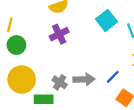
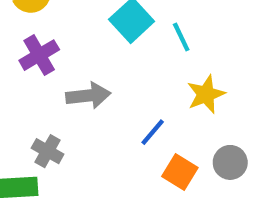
gray arrow: (84, 79) -> (88, 96), moved

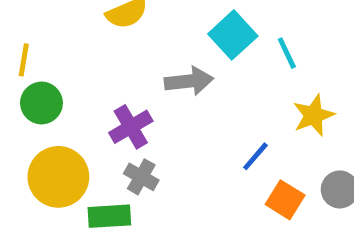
purple cross: (39, 55) -> (131, 127), moved
gray arrow: (88, 96) -> (189, 81), moved

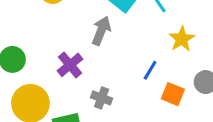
gray arrow: (189, 81) -> (101, 31), turned -52
gray cross: (141, 177) -> (102, 98), moved

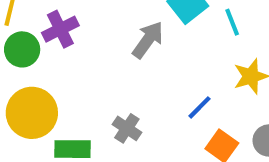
purple cross: (70, 65) -> (60, 29), moved

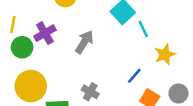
cyan line: (232, 22) -> (143, 29), moved
gray arrow: (148, 40) -> (84, 42), moved

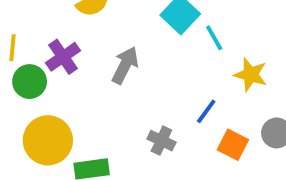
yellow star: (165, 54) -> (251, 75), turned -30
gray cross: (90, 92) -> (161, 141), moved

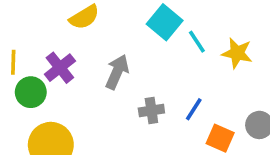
yellow star: (251, 75) -> (237, 53), moved
gray cross: (161, 141) -> (151, 111), moved, turned -30

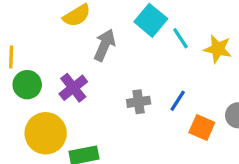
purple cross: (60, 68) -> (73, 88), moved
gray arrow: (117, 72) -> (105, 45), moved

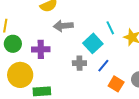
cyan square: (151, 20) -> (93, 43), moved
gray arrow: (105, 45) -> (63, 26), turned -126
purple cross: (73, 88) -> (41, 49), turned 30

